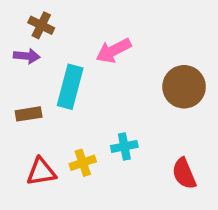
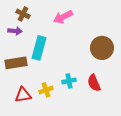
pink arrow: (114, 51) -> (63, 17), moved
brown rectangle: (29, 114) -> (16, 63), size x1.5
red semicircle: (184, 174) -> (94, 83), moved

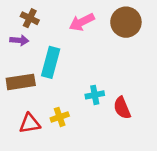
brown circle: (102, 48) -> (126, 22), moved
cyan cross: (69, 81) -> (95, 95), moved

